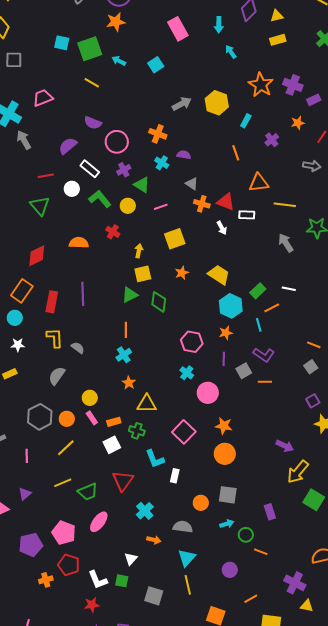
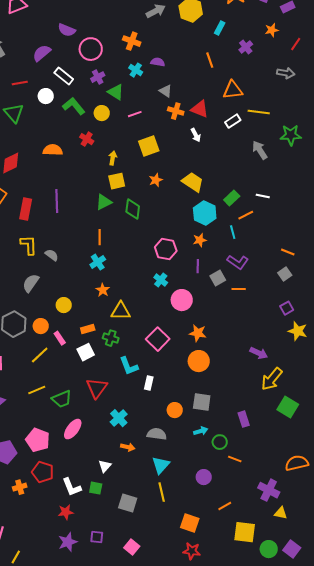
white rectangle: (247, 215) -> (233, 121), moved, turned -35
pink rectangle: (92, 418) -> (60, 338), moved

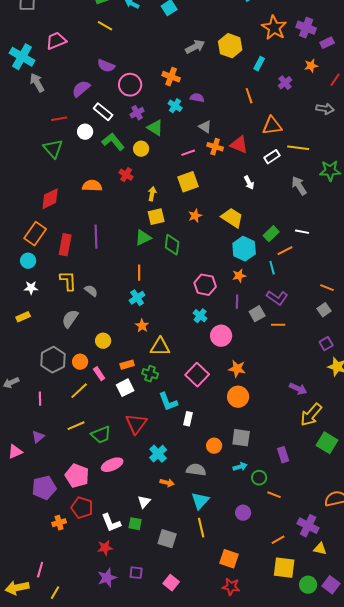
pink line: (135, 114) -> (188, 153), moved
white arrow: (196, 135) -> (249, 183), moved
pink ellipse: (73, 429) -> (112, 465), turned 30
orange line: (225, 506) -> (278, 540), moved

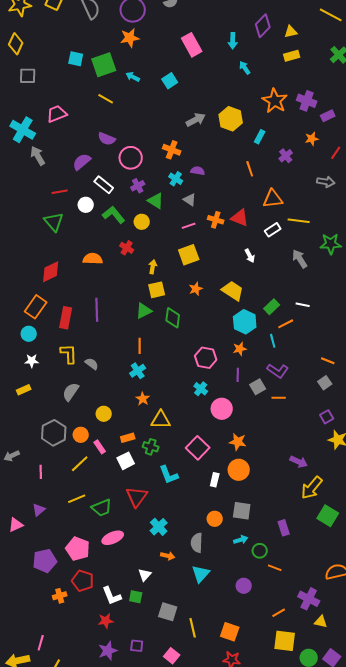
gray triangle: (205, 127) -> (190, 200), moved
white rectangle: (188, 419) -> (215, 480), moved
gray semicircle: (196, 470) -> (197, 543), turned -96
yellow line: (201, 528) -> (193, 628), moved

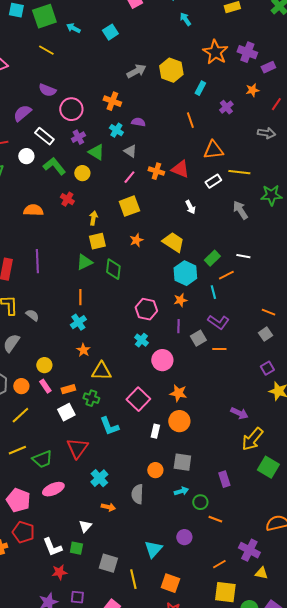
pink line: (189, 226) -> (129, 177), turned -32
pink rectangle: (100, 447) -> (45, 386), moved
cyan triangle: (201, 574) -> (153, 549), moved
red star: (106, 621) -> (59, 572), moved

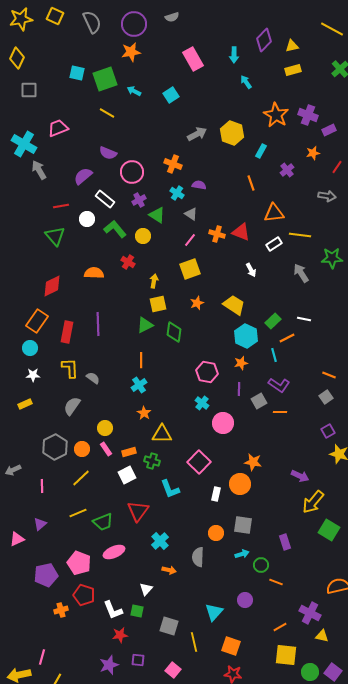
orange star: (178, 393) -> (253, 462), moved

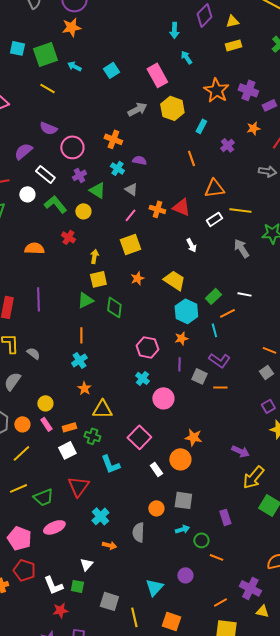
pink rectangle: (193, 59) -> (157, 75), moved
gray square: (259, 401) -> (199, 376), turned -35
white rectangle: (216, 494) -> (156, 469), turned -48

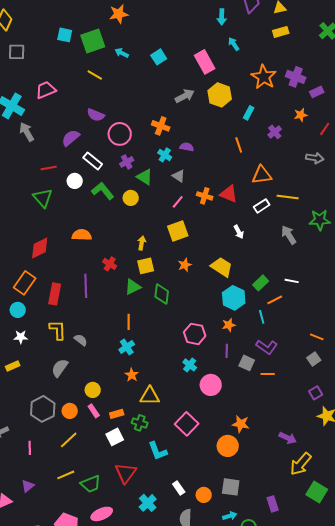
red cross: (68, 237) -> (110, 264), moved
white rectangle: (156, 469) -> (179, 488), moved

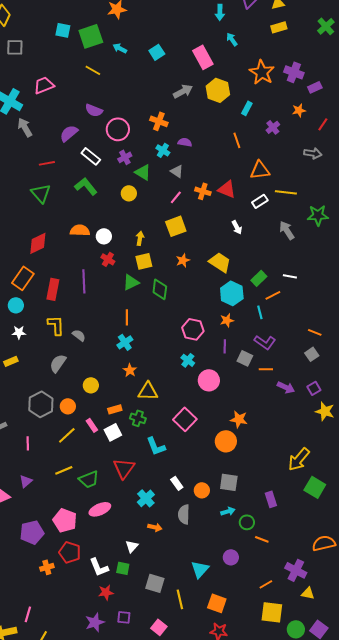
white circle: (75, 181) -> (104, 236), moved
green L-shape: (103, 191) -> (86, 186), moved
pink rectangle: (94, 411) -> (92, 425), moved
purple arrow: (288, 438) -> (286, 387), moved

